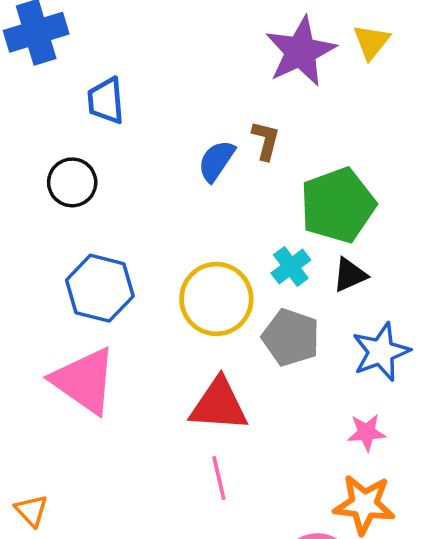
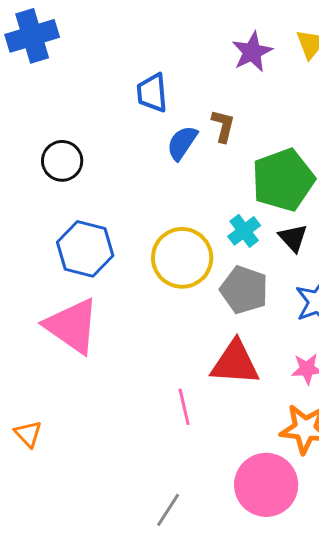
purple star: (300, 51) -> (252, 52), size x0.7
blue trapezoid: (106, 101) -> (152, 93), moved
black triangle: (350, 275) -> (293, 238), turned -48
red triangle: (219, 405) -> (235, 363), moved

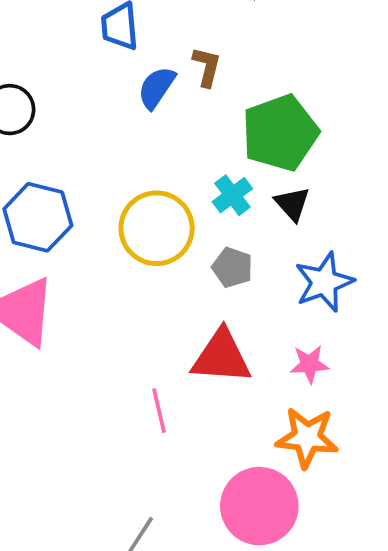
gray pentagon: (244, 290) -> (232, 267), size x0.7

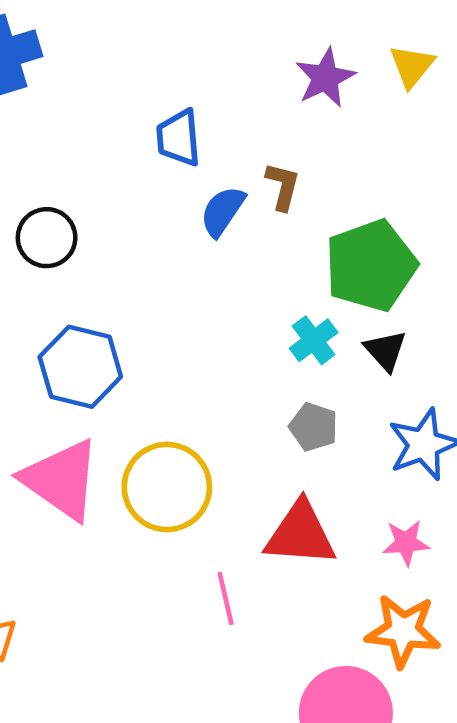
yellow circle: (157, 228) -> (167, 487), moved

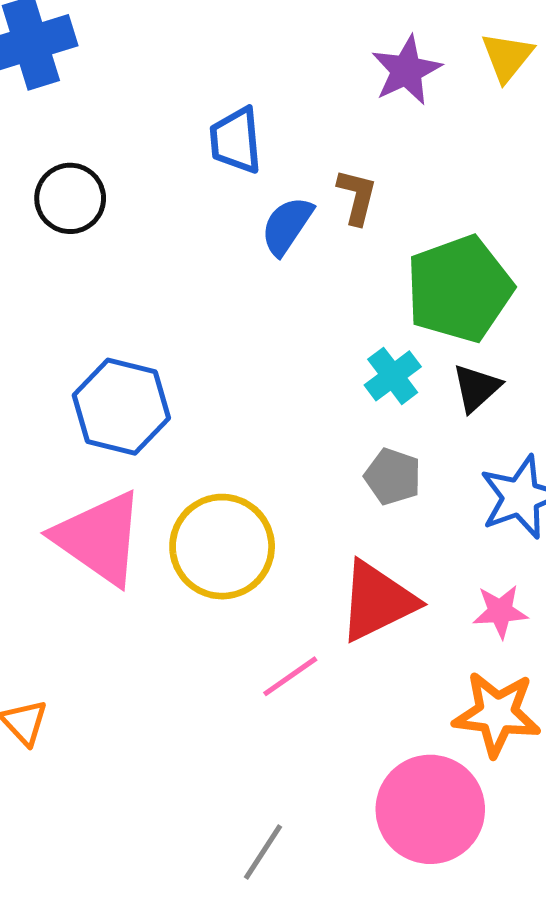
black circle: (47, 238) -> (70, 198), moved
black triangle: (385, 351) -> (476, 388), turned 30
red triangle: (300, 534) -> (377, 601), turned -30
pink line: (226, 598) -> (290, 676), turned 68

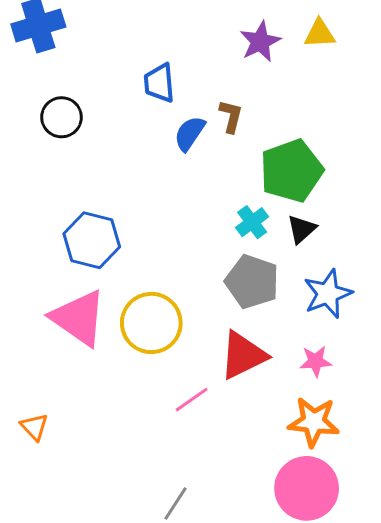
yellow triangle: (507, 57) -> (320, 34), turned 48
gray pentagon: (393, 477) -> (252, 282), size x1.6
pink circle: (430, 809) -> (307, 488), moved

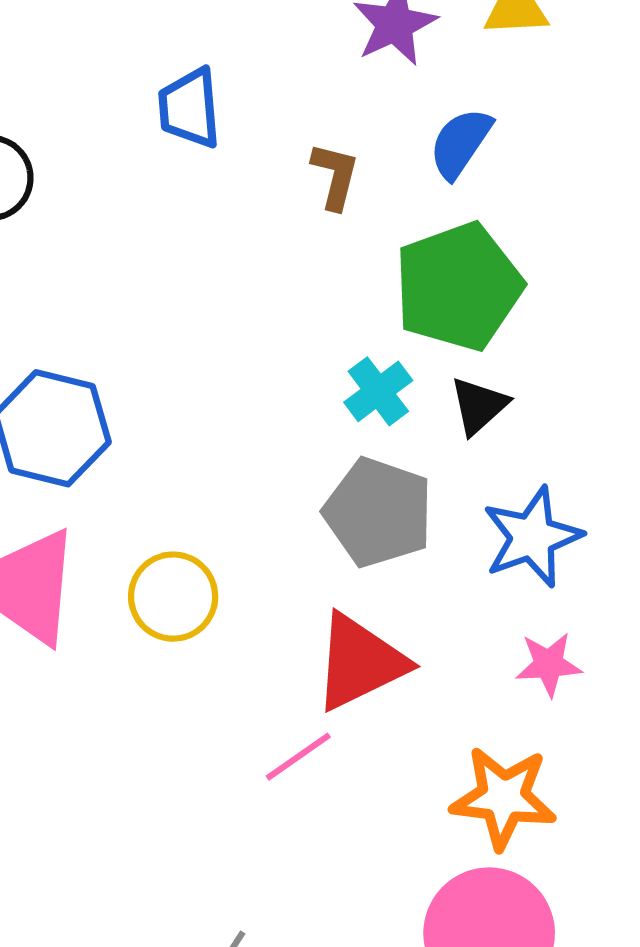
blue semicircle: (190, 133) -> (460, 143), moved
yellow circle: (151, 323) -> (173, 597), size x0.7
pink star: (316, 361) -> (549, 664), moved
pink line: (192, 400) -> (298, 757), moved

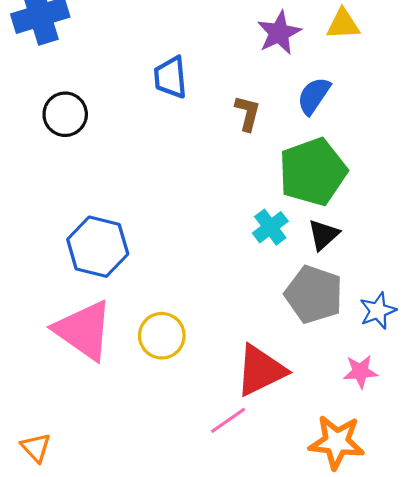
gray pentagon: (378, 512) -> (314, 294), moved
blue star: (532, 537) -> (378, 311), moved, size x0.7

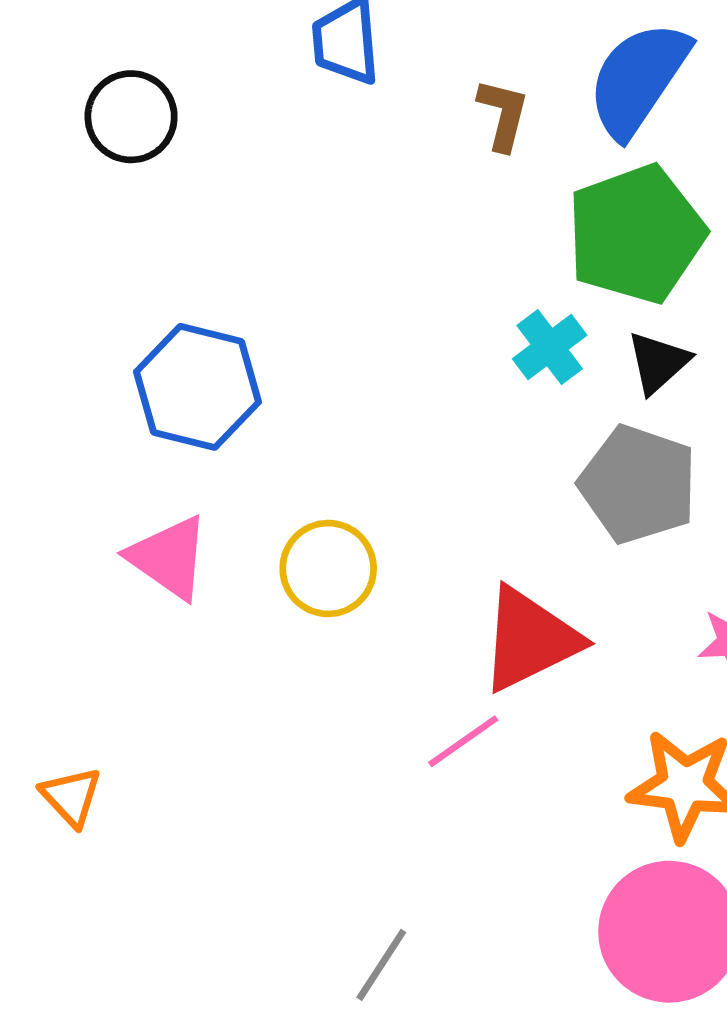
blue semicircle: (314, 96) -> (638, 79), size x1.5
pink triangle: (84, 330) -> (169, 557), size x0.7

